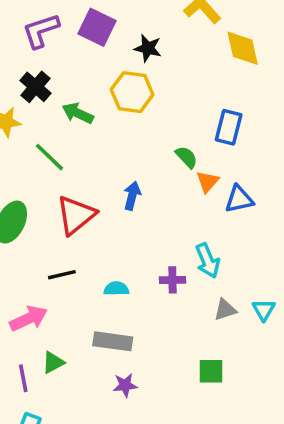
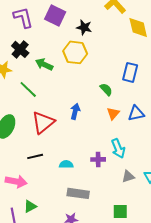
purple L-shape: (41, 31) -> (23, 17), turned 95
orange triangle: (208, 182) -> (113, 113), moved
pink arrow: (29, 319) -> (16, 181), turned 35
gray rectangle: (113, 341) -> (78, 193), moved

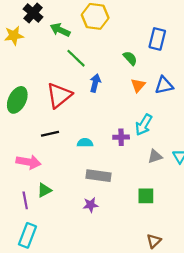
green line: (28, 89) -> (76, 58), moved
cyan arrow: (118, 148) -> (144, 125), turned 54

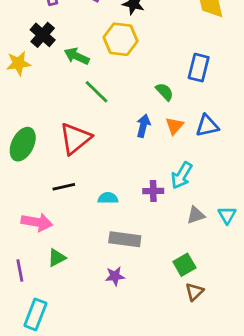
blue arrow: (95, 83) -> (143, 126), moved
green square: (146, 196) -> (184, 265), turned -30
purple line: (25, 200) -> (20, 270), moved
brown triangle: (154, 241) -> (194, 292), moved

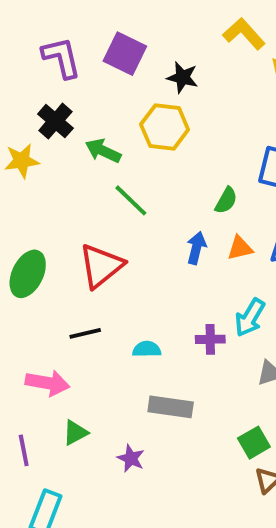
green semicircle: (165, 92) -> (226, 200), turned 72
orange triangle: (175, 126) -> (240, 248), turned 36
purple star: (115, 276) -> (131, 458), moved, turned 30

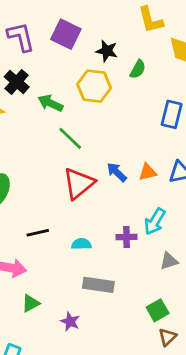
yellow L-shape: (244, 34) -> (150, 20), turned -152
green semicircle: (226, 200) -> (138, 69), moved
blue arrow: (196, 248) -> (117, 172), turned -60
red triangle: (101, 266) -> (79, 183), moved

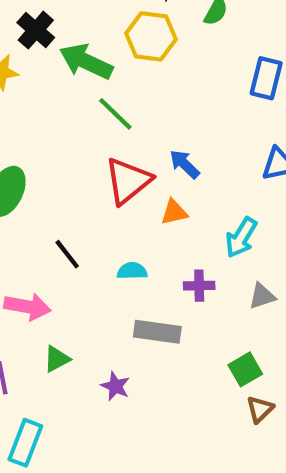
green arrow: (50, 103) -> (86, 62), size x1.4
orange triangle: (148, 172) -> (174, 212), moved
black line: (38, 233) -> (67, 254), turned 65
purple cross: (127, 237) -> (199, 286), moved

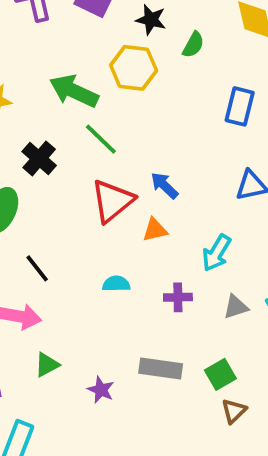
black cross: (36, 30) -> (39, 158), moved
black line: (67, 254) -> (37, 268), moved
gray rectangle: (157, 332) -> (161, 369), moved

